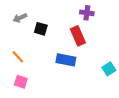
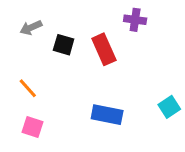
red rectangle: (78, 36) -> (104, 49), moved
blue rectangle: (66, 60) -> (107, 115), moved

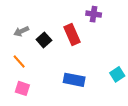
gray arrow: (31, 28) -> (21, 31), moved
black square: (64, 45) -> (44, 40), moved, turned 32

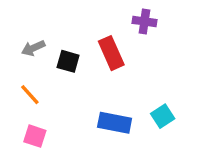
black square: (44, 40) -> (68, 61), turned -32
cyan square: (117, 74) -> (163, 116), moved

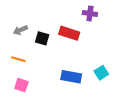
red rectangle: (111, 53) -> (69, 33), turned -48
orange line: (30, 95) -> (18, 59), turned -32

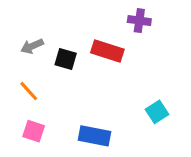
orange line: (18, 59) -> (29, 91), turned 32
blue rectangle: (71, 77) -> (94, 136), moved

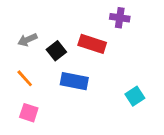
black square: (66, 59) -> (56, 51), turned 36
blue rectangle: (94, 136) -> (74, 81), moved

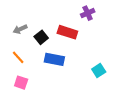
purple cross: (120, 18) -> (88, 13), turned -32

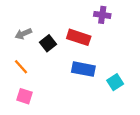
purple cross: (88, 13) -> (102, 15), turned 32
blue rectangle: (54, 59) -> (83, 69), moved

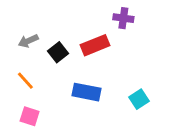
red rectangle: (79, 37) -> (95, 45), turned -40
blue rectangle: (83, 69) -> (86, 92), moved

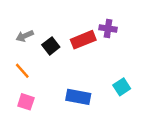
purple cross: (123, 18) -> (108, 28), moved
blue rectangle: (86, 92) -> (78, 97), moved

